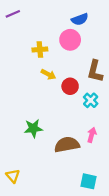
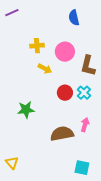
blue semicircle: (80, 19) -> (74, 18), turned 98
pink circle: (70, 40) -> (65, 52), moved
red circle: (70, 86) -> (65, 93), moved
green star: (33, 128) -> (26, 110), moved

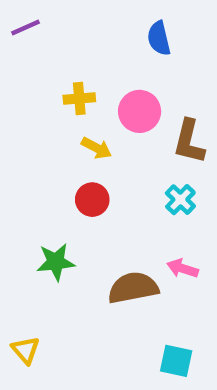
red circle: (65, 93) -> (92, 200), moved
green star: (26, 110) -> (56, 262), moved
pink arrow: (85, 125) -> (183, 268), turned -88

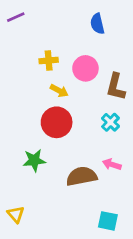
red circle: (92, 200) -> (57, 122), size x1.5

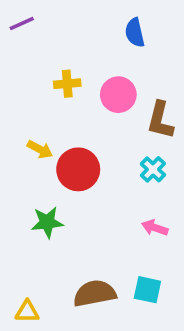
yellow arrow: (59, 91) -> (40, 149), moved
brown semicircle: (82, 176) -> (95, 293), moved
yellow triangle: (16, 214) -> (27, 312), moved, turned -48
cyan square: (108, 221) -> (147, 290), moved

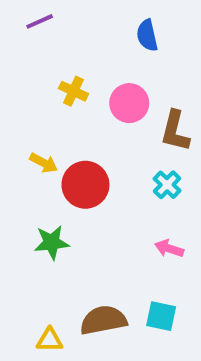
purple line: (22, 24) -> (40, 21), moved
yellow cross: (67, 84) -> (73, 91), turned 30
yellow triangle: (27, 312) -> (50, 340), moved

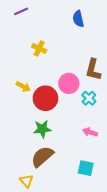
pink circle: (129, 103) -> (69, 83), moved
green star: (52, 242) -> (42, 129), moved
brown semicircle: (103, 320) -> (42, 157), moved, turned -30
yellow triangle: (50, 340) -> (26, 181), turned 48

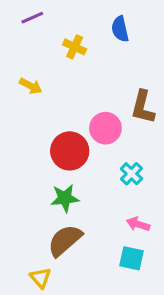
yellow cross: (39, 48) -> (75, 47), moved
yellow arrow: (23, 87) -> (31, 86), moved
cyan cross: (89, 98) -> (131, 174), moved
pink arrow: (90, 132) -> (138, 224), moved

